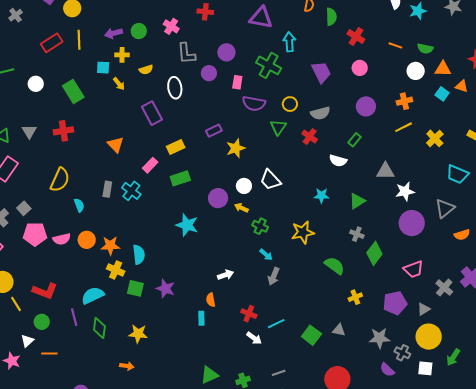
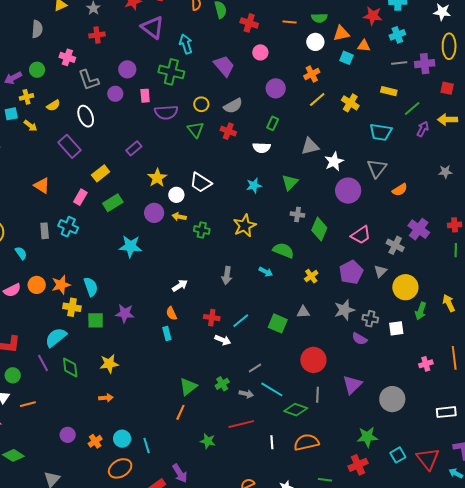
purple triangle: (261, 18) -> (153, 27), turned 40
yellow star: (236, 148) -> (157, 178), moved
cyan arrow: (266, 255) -> (266, 272), moved
yellow circle: (429, 337) -> (405, 287), moved

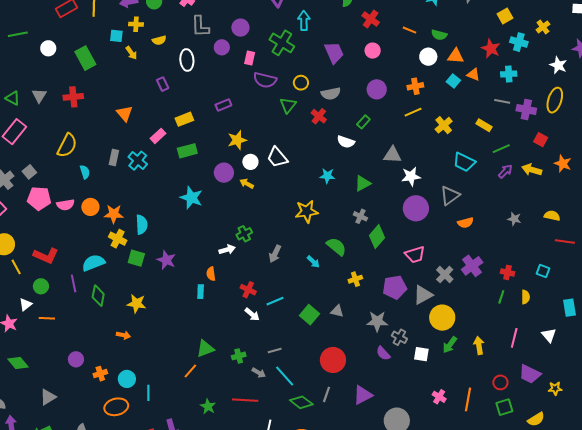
purple rectangle: (70, 146) -> (163, 84), size x0.6
green cross: (202, 230) -> (244, 234), moved, turned 35
gray triangle: (380, 271) -> (423, 295), size x1.5
pink cross: (426, 364) -> (439, 397), turned 32

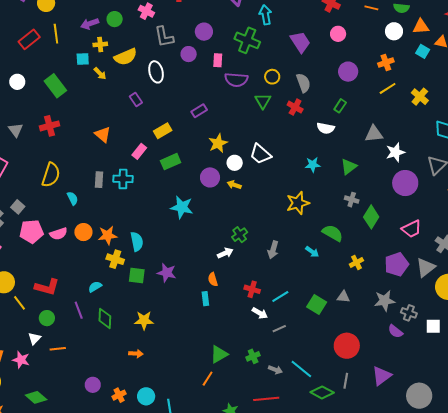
yellow semicircle: (159, 40) -> (126, 57), size x1.6
gray semicircle: (331, 94) -> (303, 83), turned -90
cyan cross: (138, 161) -> (123, 179), turned -30
cyan semicircle: (93, 263) -> (95, 287), size x0.6
gray line: (275, 351) -> (279, 329), moved

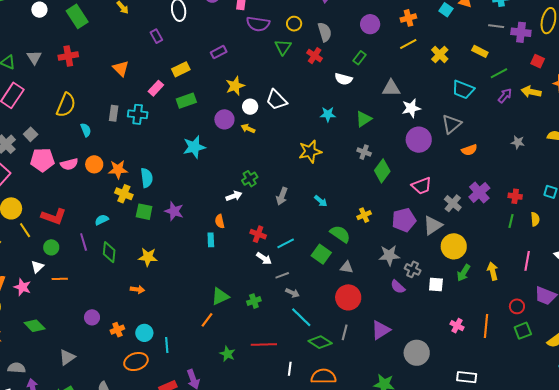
cyan star: (182, 207) -> (194, 147), turned -30
green semicircle: (333, 233) -> (340, 234), moved
gray triangle: (343, 297) -> (347, 267), moved
gray arrow: (275, 370) -> (292, 293), moved

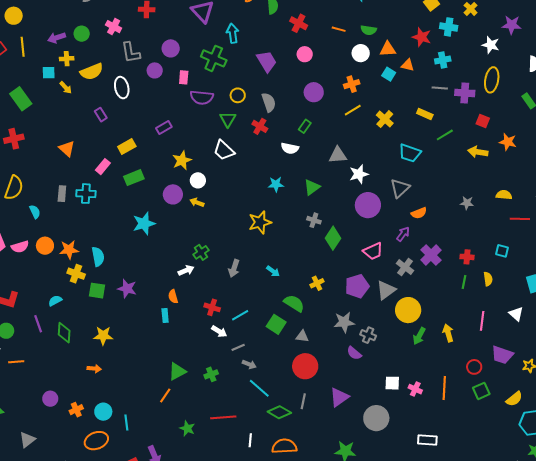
purple arrow: (505, 96) -> (403, 234), moved
white trapezoid: (276, 100) -> (224, 150), moved
white square: (436, 285) -> (392, 383), moved

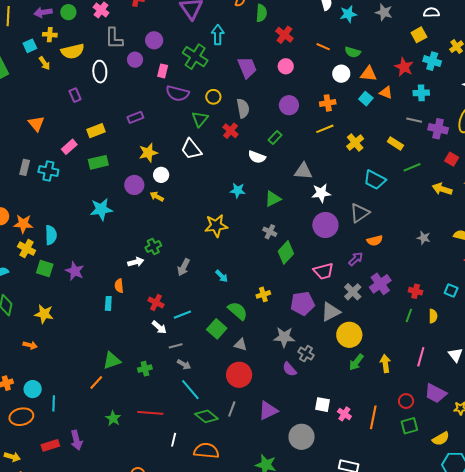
cyan square: (49, 73) -> (30, 46), turned -32

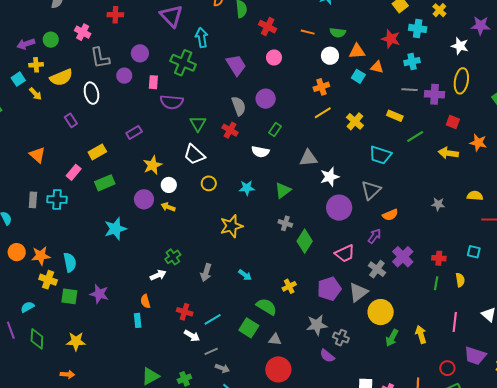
yellow circle: (213, 97) -> (209, 183), moved
purple circle: (289, 105) -> (266, 99), moved

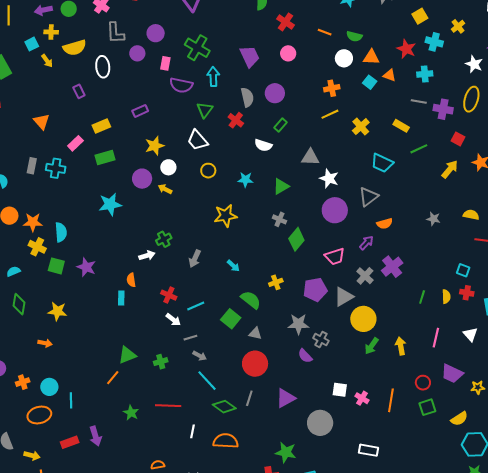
cyan arrow: (202, 37) -> (213, 77), moved
yellow arrow: (448, 153) -> (450, 169), turned 114
white star: (330, 177) -> (329, 178), turned 30
red cross: (439, 258) -> (467, 293), moved

